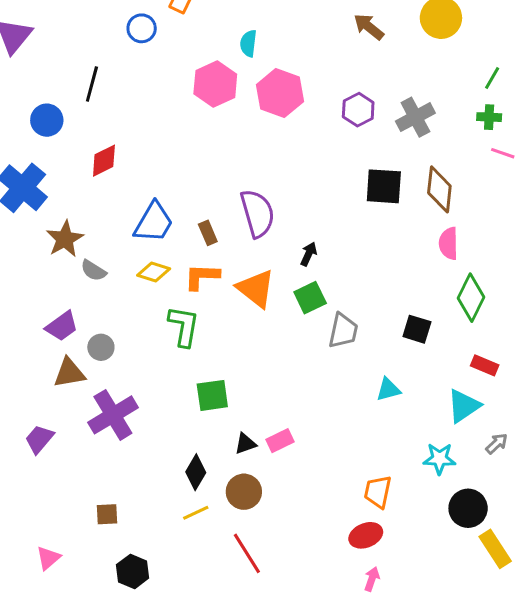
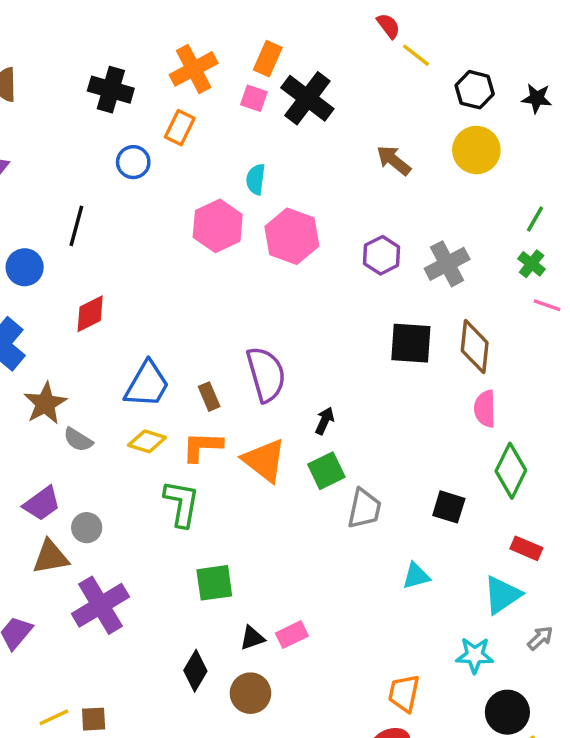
green cross: (489, 117) -> (532, 264), turned 35
yellow line: (196, 513) -> (54, 717), moved

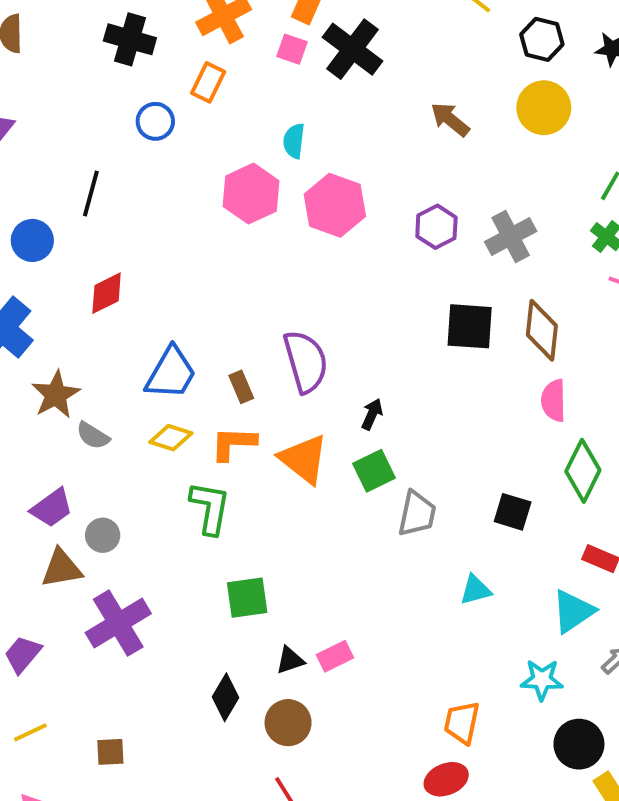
yellow line: (54, 717) -> (30, 732), moved

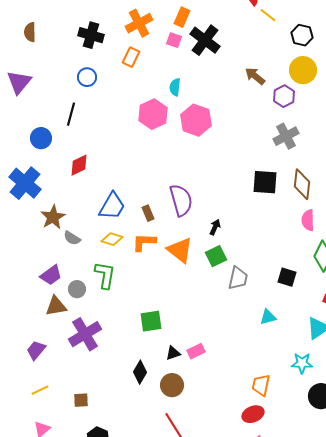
blue circle: (155, 121) -> (87, 77), moved
purple hexagon: (436, 227) -> (284, 96), moved
green L-shape: (210, 508) -> (105, 275), moved

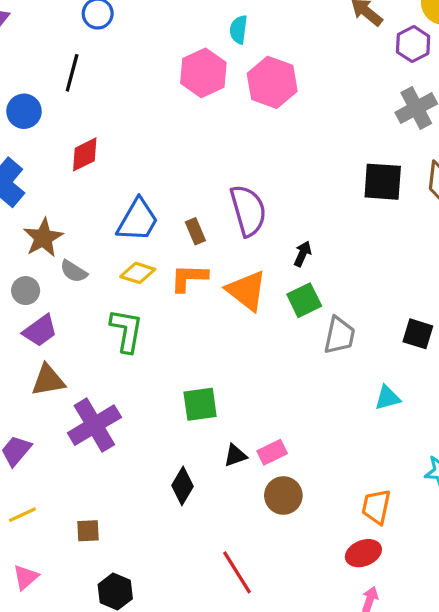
gray circle: (77, 289) -> (26, 291), moved
brown circle: (172, 385) -> (283, 495), moved

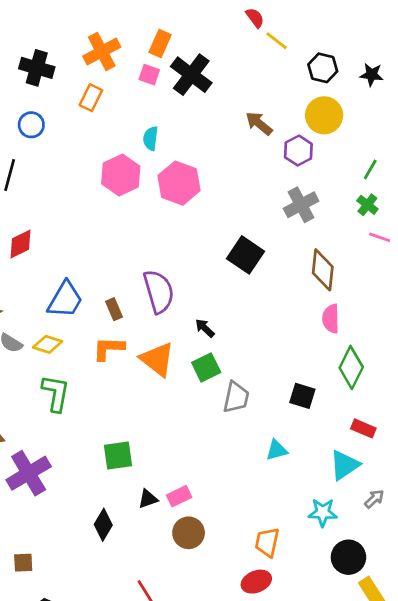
black square: (383, 182) -> (245, 255), moved, turned 30
black arrow: (303, 254) -> (205, 328), turned -70
yellow diamond: (138, 273) -> (48, 344), moved

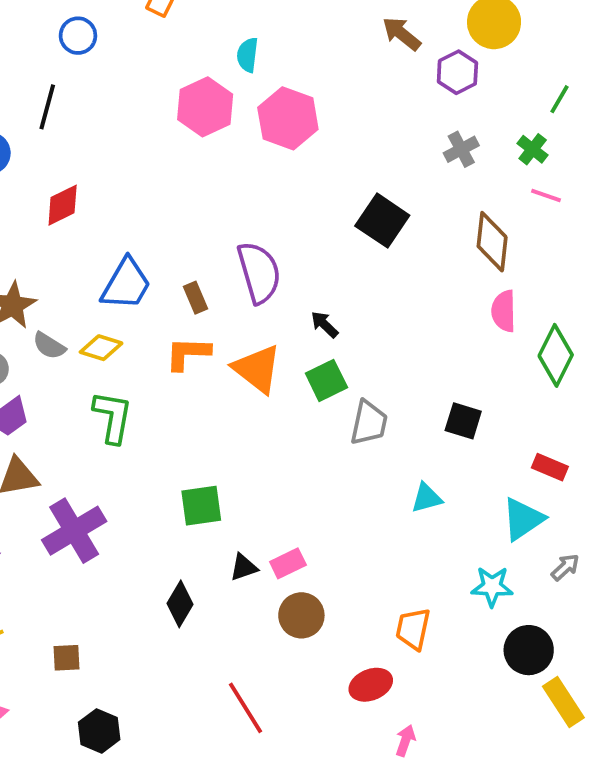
gray cross: (301, 205) -> (461, 149), size x0.7
green cross: (367, 205) -> (533, 149), moved
pink line: (380, 237) -> (546, 195), moved
green diamond: (351, 367) -> (556, 355), moved
red ellipse: (256, 582) -> (371, 685), moved

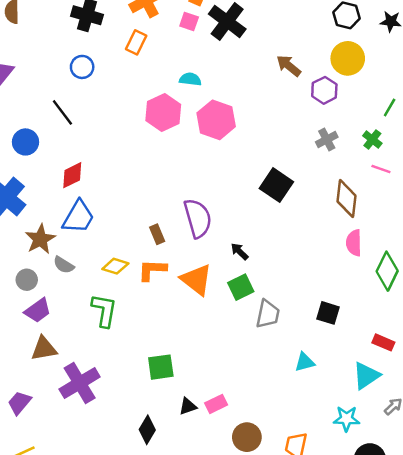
cyan semicircle: (247, 55) -> (190, 79), turned 90
black line: (47, 107) -> (62, 112), turned -52
blue trapezoid: (126, 284) -> (78, 217), moved
yellow diamond: (101, 348) -> (115, 266), moved
brown circle: (301, 615) -> (247, 437), moved

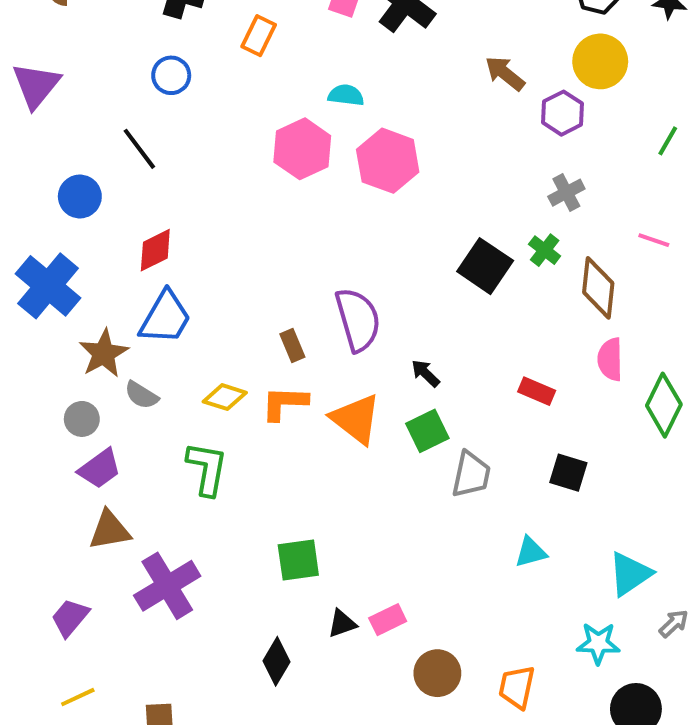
green cross: (372, 140) -> (545, 250), moved
red rectangle: (383, 342) -> (537, 391), moved

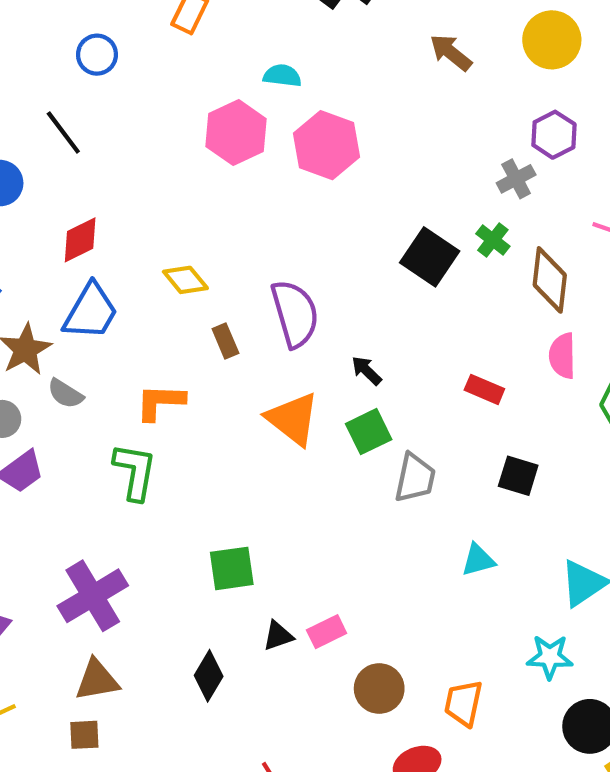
purple hexagon: (562, 113) -> (554, 135), moved
yellow diamond: (225, 397) -> (185, 280), moved, turned 33
orange L-shape: (284, 403) -> (160, 402), moved
brown triangle: (110, 530) -> (97, 680), moved

